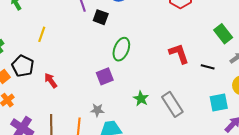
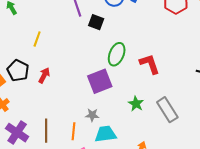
red L-shape: (179, 54) -> (150, 64), moved
purple square: (105, 76) -> (100, 81), size x1.4
red arrow: (51, 81) -> (44, 75), moved, turned 63

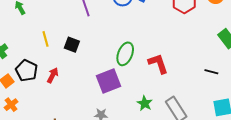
black square: (96, 22) -> (72, 45), moved
yellow line: (37, 39) -> (46, 39), turned -35

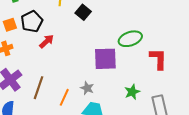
green ellipse: (125, 54) -> (130, 39), turned 30
red arrow: (53, 75) -> (47, 41), moved

